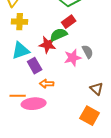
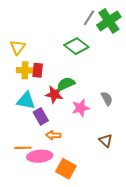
red rectangle: (69, 22) -> (38, 70), moved, turned -48
cyan triangle: (21, 51) -> (26, 101), turned 30
gray semicircle: (88, 52) -> (107, 99), moved
orange square: (90, 116) -> (66, 169), moved

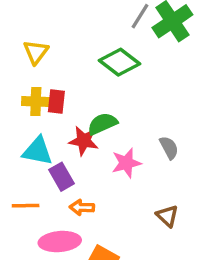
yellow triangle: (18, 47) -> (36, 52), moved
orange line: (23, 148) -> (26, 206), moved

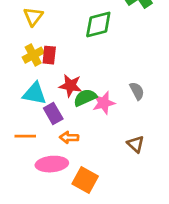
green diamond: (120, 62) -> (98, 24), turned -52
yellow cross: (36, 101) -> (33, 55), turned -30
green semicircle: (102, 124) -> (85, 98), moved

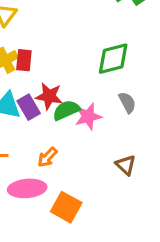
green diamond: (98, 24) -> (113, 59), moved
purple rectangle: (53, 114) -> (29, 107), moved
orange arrow: (69, 137) -> (47, 157), turned -48

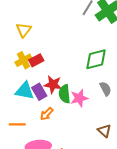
red rectangle: (24, 60) -> (36, 60), turned 56
green semicircle: (66, 110) -> (65, 94), turned -72
orange arrow: (47, 157) -> (47, 114), moved

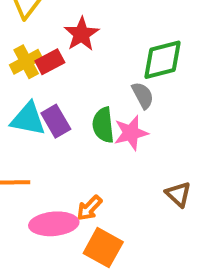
red star: (53, 84) -> (81, 34), moved, turned 30
gray semicircle: (105, 89) -> (143, 95), moved
orange arrow: (47, 114) -> (89, 208), moved

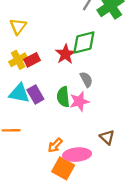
red star: (81, 34) -> (65, 54), moved
green diamond: (162, 60) -> (84, 43), moved
pink ellipse: (54, 224) -> (77, 155), moved

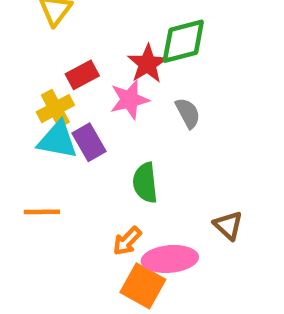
yellow cross: (18, 60) -> (55, 109), moved
green semicircle: (63, 97) -> (145, 183), moved
pink star: (79, 101) -> (129, 100), moved

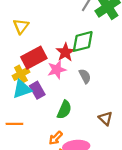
red rectangle: (82, 75) -> (34, 58), size x1.6
cyan triangle: (58, 140) -> (22, 89), turned -30
green semicircle: (145, 183) -> (64, 110), turned -150
brown triangle: (228, 225) -> (105, 118), moved

